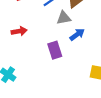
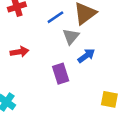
gray triangle: (64, 18) -> (71, 36), turned -40

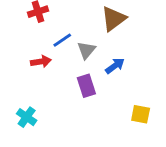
blue line: (55, 17) -> (62, 40), moved
gray triangle: (71, 36) -> (86, 50), moved

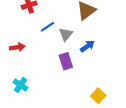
red arrow: (41, 62) -> (17, 47), moved
yellow square: (141, 114) -> (98, 96), moved, turned 32

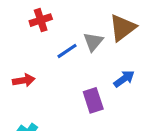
gray triangle: (66, 34) -> (93, 42), moved

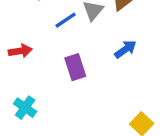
purple rectangle: (93, 100) -> (75, 67), moved

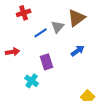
cyan cross: (25, 108) -> (32, 81), moved

